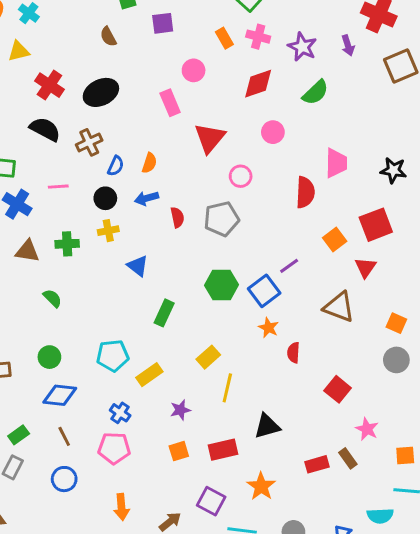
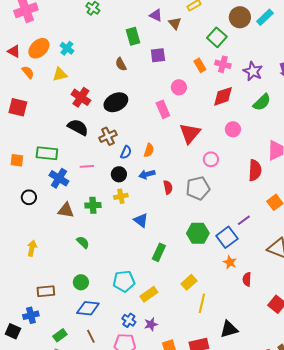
purple star: (180, 410) -> (151, 324), moved

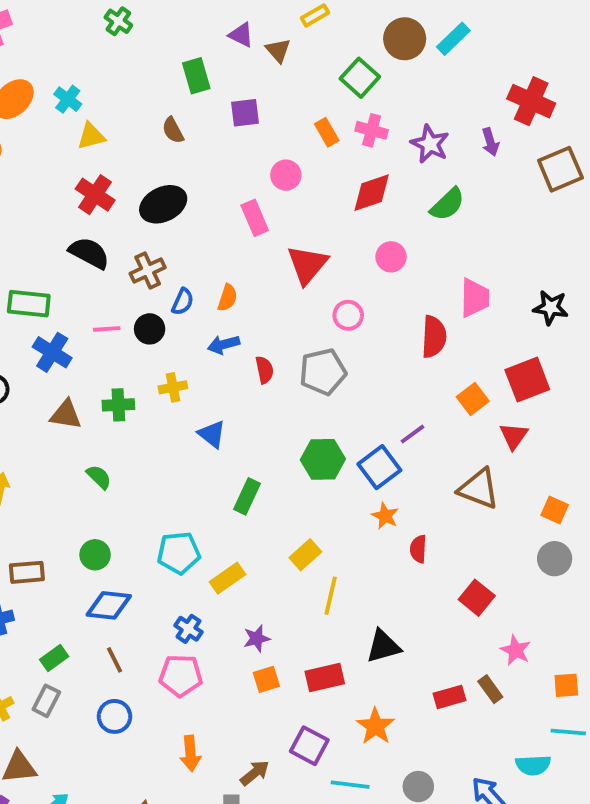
yellow triangle: (60, 74) -> (91, 136), moved
black circle: (119, 174) -> (150, 329), moved
purple star: (151, 324) -> (257, 639), moved

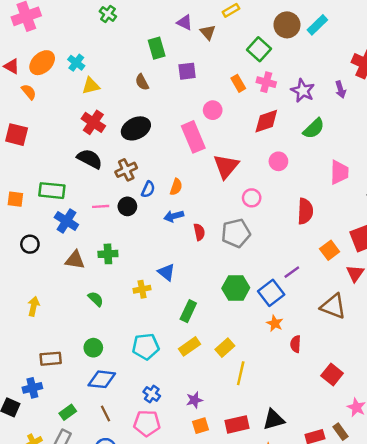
pink rectangle: (255, 218) -> (193, 137), size x1.4
pink trapezoid: (475, 298) -> (339, 172), moved
yellow cross: (173, 387) -> (142, 289), moved
yellow rectangle: (227, 578) -> (190, 346), moved
black triangle: (383, 646) -> (274, 420), moved

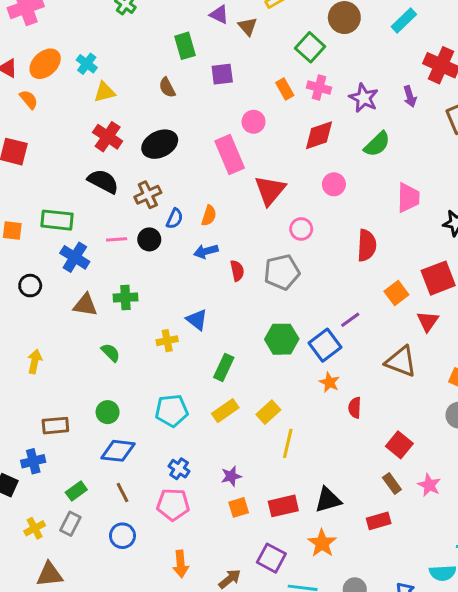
cyan rectangle: (317, 25) -> (404, 21), moved
brown rectangle: (341, 432) -> (392, 484), moved

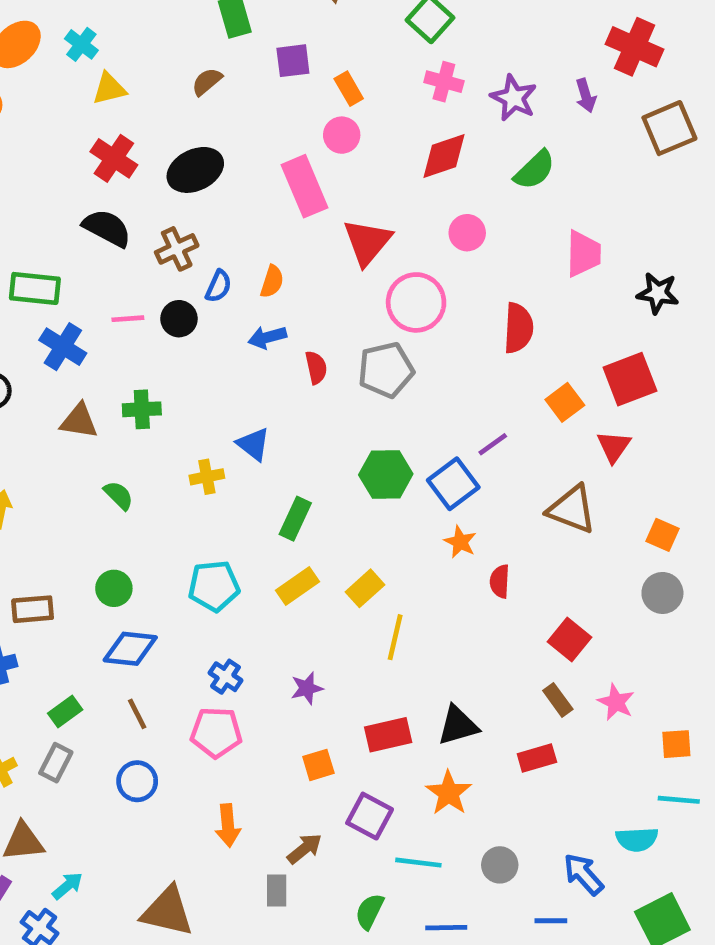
brown semicircle: (167, 88) -> (207, 82), turned 78
orange rectangle: (285, 89) -> (349, 89), moved
pink circle: (301, 229) -> (416, 302), size x1.6
orange square: (239, 507) -> (318, 765), moved

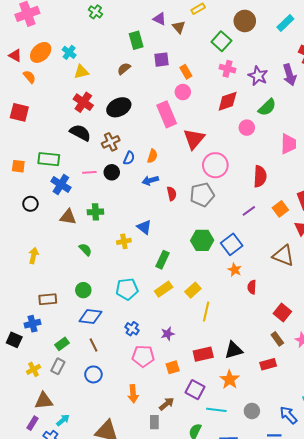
purple arrow: (586, 96) -> (289, 75), size x1.5
pink circle: (467, 233) -> (247, 128), moved
purple line: (493, 444) -> (249, 211), moved
pink pentagon: (216, 732) -> (143, 356), moved

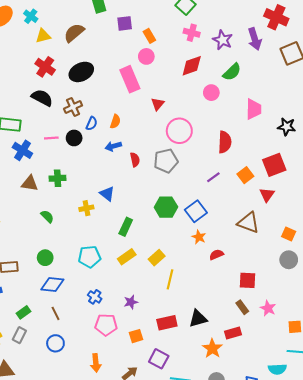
brown semicircle: (124, 69) -> (74, 33), moved, size x1.5
red triangle: (194, 139) -> (158, 104), size x0.6
red semicircle: (252, 287) -> (216, 255), turned 64
red square: (282, 312) -> (247, 280), turned -36
orange star: (230, 380) -> (212, 348), moved

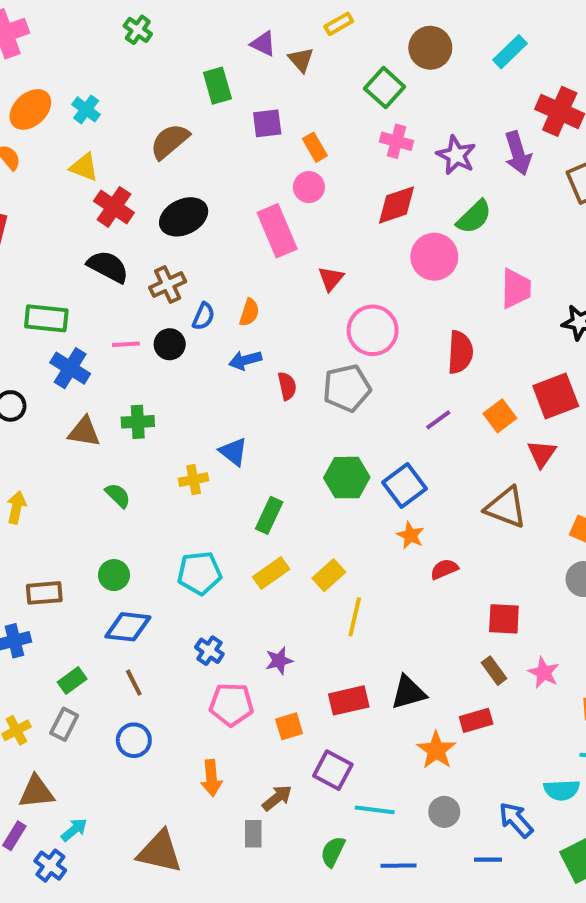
yellow triangle: (43, 36) -> (84, 167), moved, turned 35
pink circle: (211, 93) -> (434, 257), size x1.5

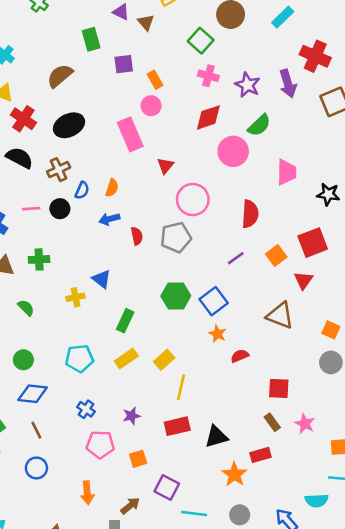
red rectangle: (349, 700) -> (177, 426), moved

